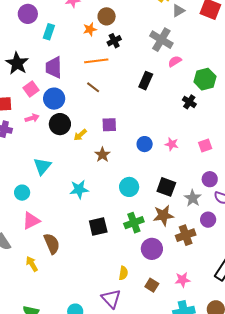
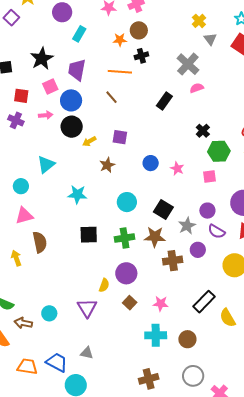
gray triangle: (178, 11) -> (210, 39), turned -48
green hexagon: (205, 79) -> (219, 151), moved
purple circle: (152, 249) -> (126, 273), moved

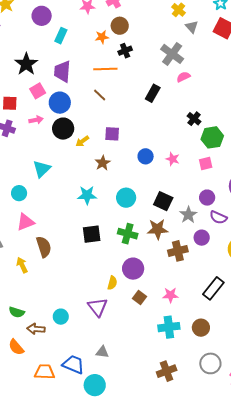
cyan star: (77, 194) -> (87, 195), moved
green cross: (125, 238) -> (128, 234), turned 30

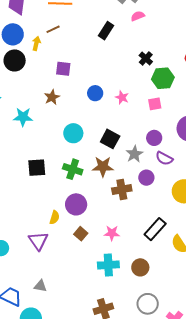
brown line: (100, 95) -> (53, 29), turned -72
yellow arrow: (82, 141) -> (36, 43), moved, turned 136
cyan star: (87, 195) -> (23, 117), moved

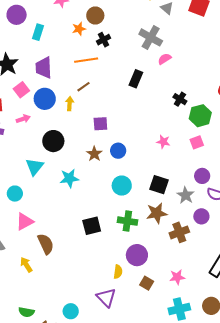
black circle: (15, 60) -> (53, 141), moved
blue circle: (95, 93) -> (118, 151), moved

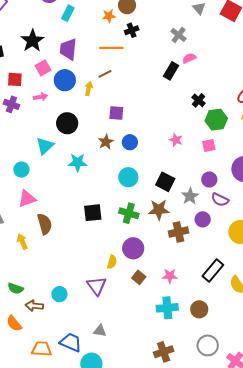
gray cross: (151, 37) -> (179, 35), size x0.7
black rectangle: (136, 79) -> (171, 71), moved

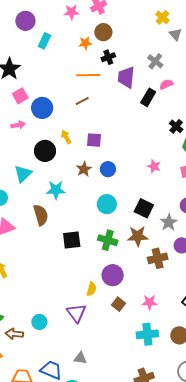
purple trapezoid: (68, 49) -> (126, 77), moved
yellow arrow: (89, 89) -> (66, 137), moved, turned -40
brown semicircle: (45, 224) -> (41, 215), moved

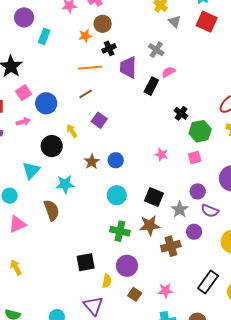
purple square: (94, 140) -> (99, 120), moved, turned 35
black square: (72, 240) -> (86, 262), moved

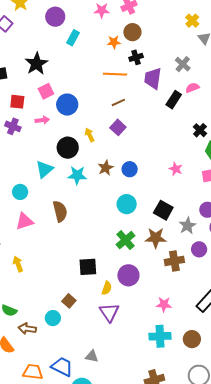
brown line: (86, 94) -> (118, 102), moved
cyan star: (65, 184) -> (77, 175), moved
green cross: (120, 231) -> (125, 240), turned 30
brown square: (135, 294) -> (69, 301), moved
purple triangle: (93, 306) -> (109, 312), moved

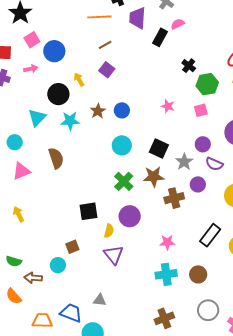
brown square: (69, 301) -> (72, 247), turned 32

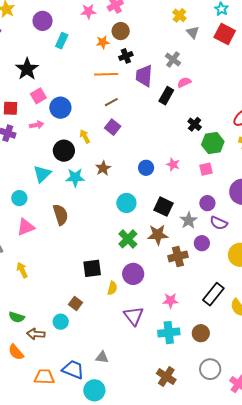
blue circle: (122, 110) -> (146, 168), moved
brown square: (72, 247) -> (75, 304), turned -32
purple triangle: (114, 255) -> (134, 316), moved
brown cross: (164, 318) -> (166, 377), turned -36

